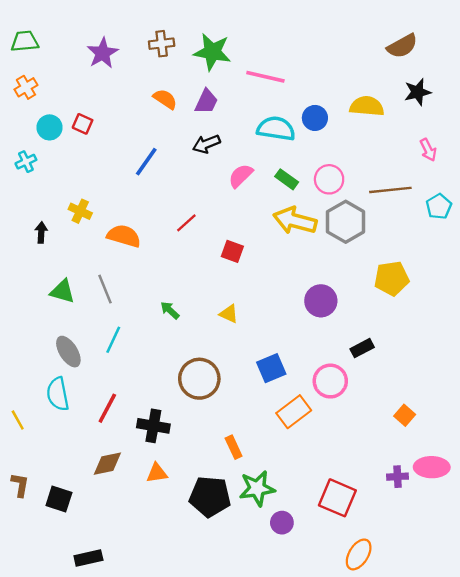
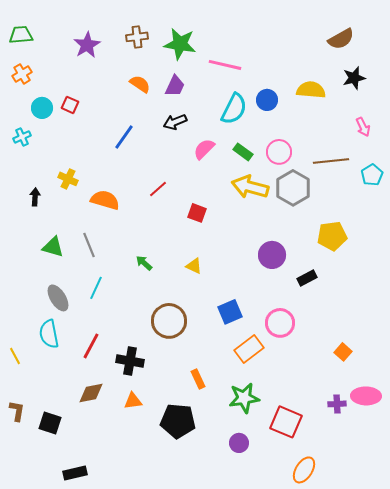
cyan semicircle: (276, 129) -> (234, 109), turned 108
black rectangle: (362, 348) -> (307, 278), moved
green star: (257, 488) -> (244, 398), moved

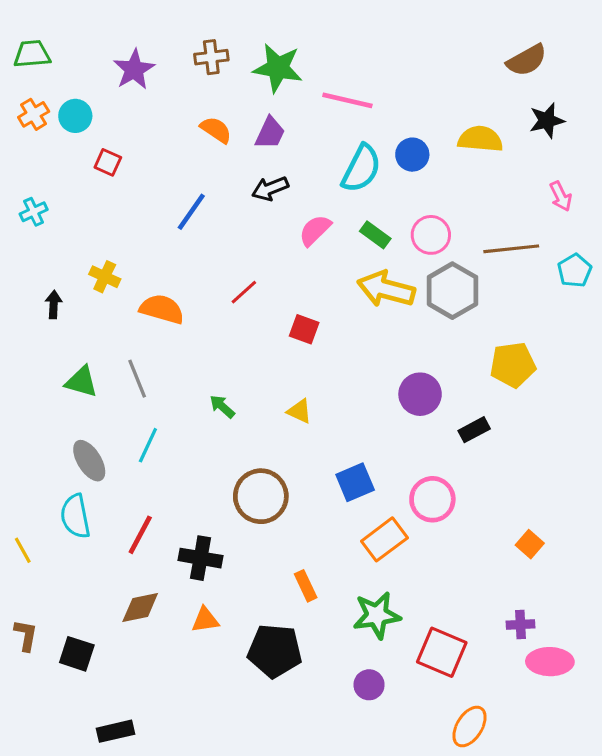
cyan circle: (42, 108) -> (75, 116), moved
pink ellipse: (366, 396) -> (550, 662), moved

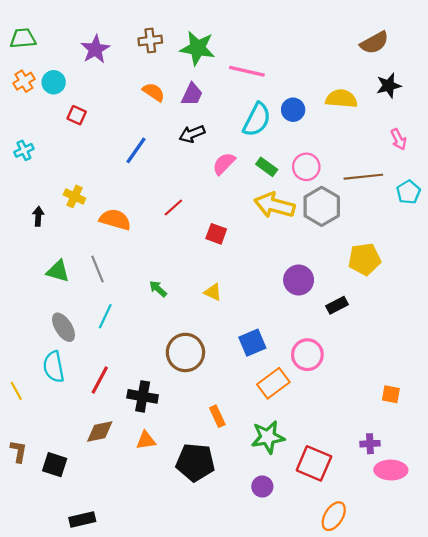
orange square: (530, 544) -> (391, 394), moved, turned -30

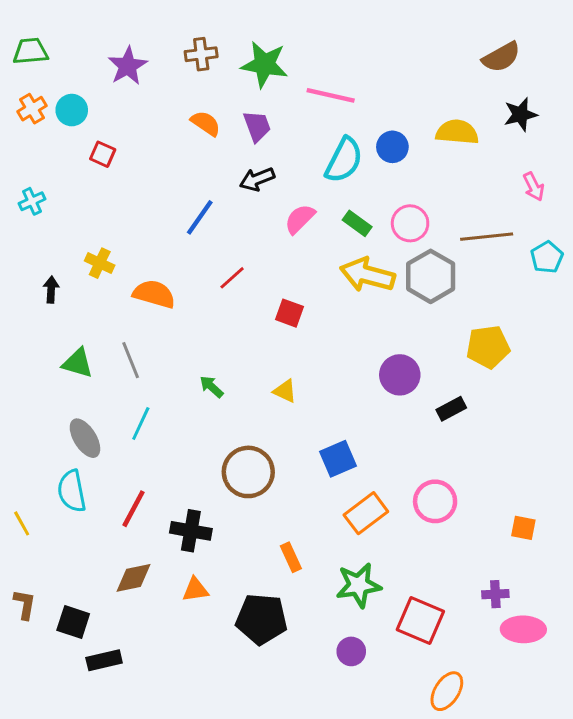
purple trapezoid: (192, 94) -> (257, 126), turned -45
blue line: (136, 150) -> (200, 217), moved
pink circle: (307, 355) -> (435, 501), moved
black rectangle: (82, 519) -> (104, 660), moved

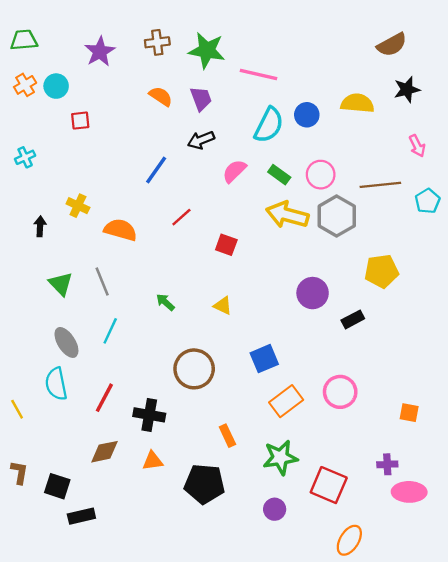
red square: (103, 154) -> (80, 121), turned -30
green triangle: (78, 363) -> (61, 284), turned 30

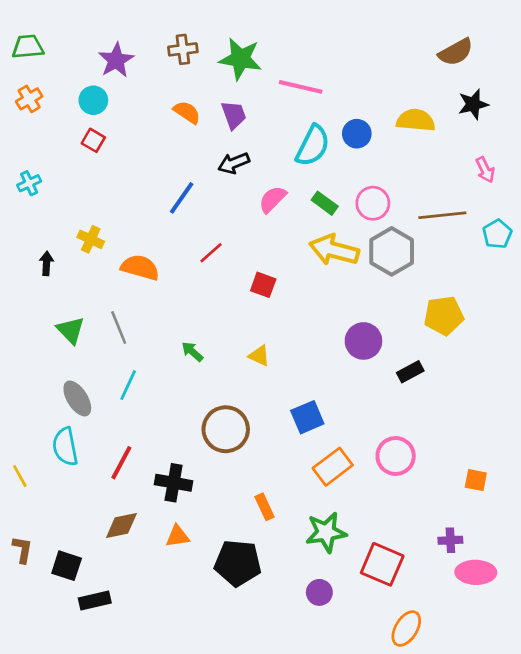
cyan circle: (56, 86) -> (93, 100), moved
red square: (80, 121) -> (93, 140), turned 36

